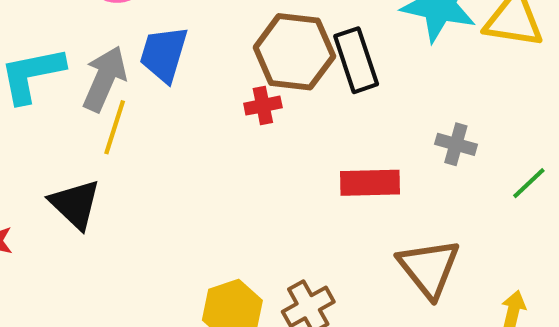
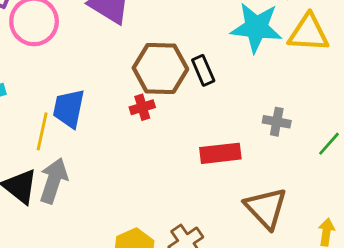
blue trapezoid: (164, 54) -> (69, 108), moved
black rectangle: (356, 60) -> (203, 70), size x0.7
gray arrow: (105, 79) -> (54, 181), moved

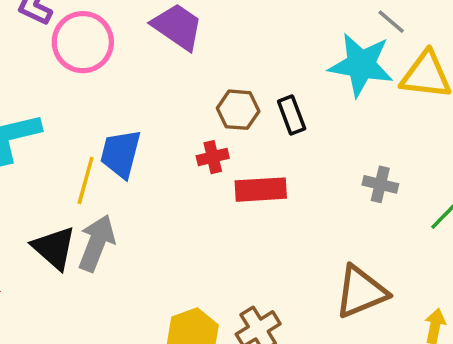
brown hexagon: (160, 69) -> (238, 110), size x0.6
red rectangle: (220, 153) -> (261, 190), moved
brown triangle: (266, 208) -> (361, 292), turned 48

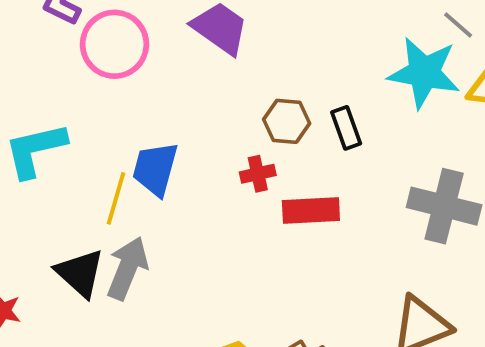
gray cross: (380, 184) -> (444, 206), size x1.8

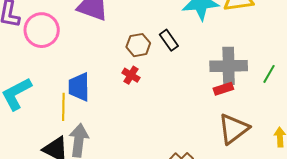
red cross: (258, 174) -> (131, 75), turned -30
red rectangle: (311, 211) -> (223, 89), moved, size x0.7

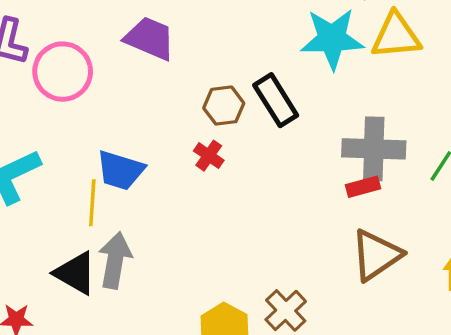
black rectangle: (169, 40) -> (276, 100), size x1.4
blue trapezoid: (79, 87) -> (120, 170), turned -76

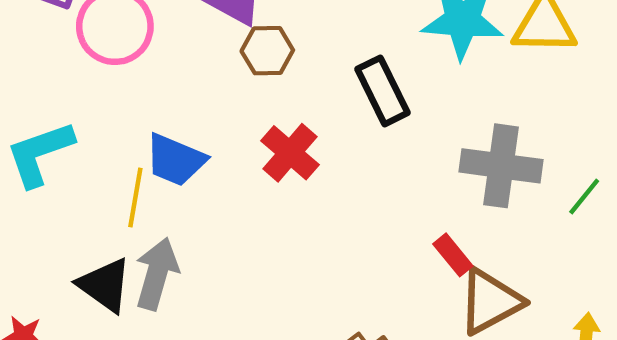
brown hexagon: (224, 106) -> (267, 51), moved
red cross: (209, 156) -> (290, 153), size x1.5
red rectangle: (363, 187) -> (453, 255), moved, turned 60

